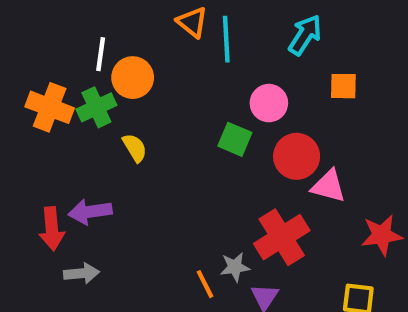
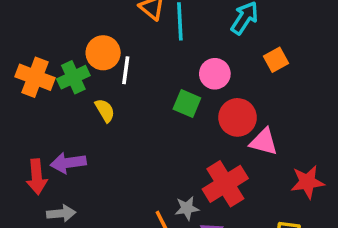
white line: (101, 54) -> (126, 70), moved
orange square: (343, 86) -> (276, 60), turned -30

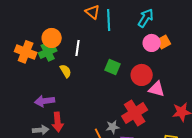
orange circle: (103, 53) -> (52, 38), moved
pink circle: (215, 74) -> (152, 43), moved
red arrow: (37, 177) -> (58, 122), moved

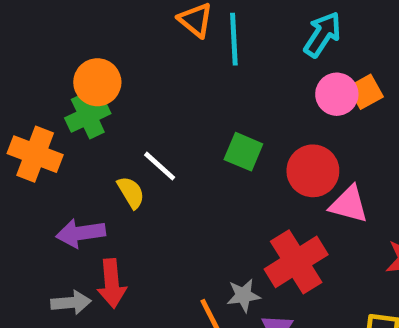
white line: (78, 48) -> (160, 166), moved, turned -56
orange cross: (26, 52) -> (35, 154), moved
yellow semicircle: (66, 71) -> (131, 192), moved

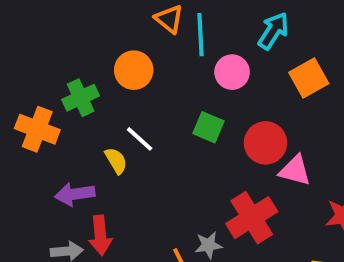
orange circle: (97, 82) -> (134, 70), moved
orange square: (366, 92) -> (309, 78), size x1.4
pink circle: (337, 94) -> (232, 72), moved

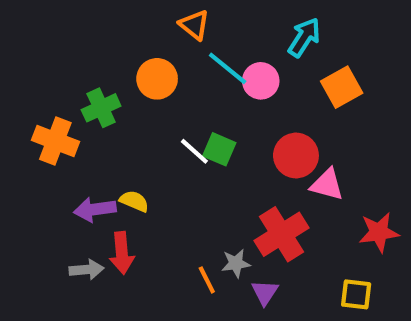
cyan line: (201, 35) -> (228, 68), moved, turned -48
green square: (208, 127) -> (219, 149), moved
white line: (140, 139) -> (194, 151), moved
yellow semicircle: (116, 161) -> (134, 201), moved, turned -36

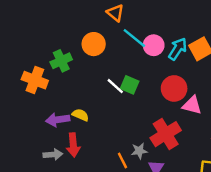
cyan arrow: (304, 37) -> (178, 49), moved

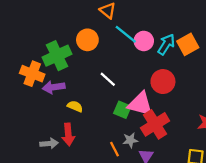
green cross: (61, 61) -> (57, 56), size x1.4
green square: (130, 85) -> (122, 110), moved
pink triangle: (192, 105) -> (140, 104), moved, size x1.4
purple arrow: (58, 120) -> (54, 87), moved

